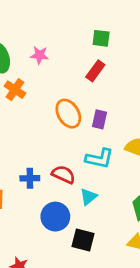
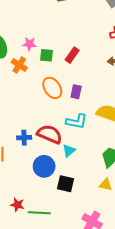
green square: (101, 38) -> (46, 55), moved
orange cross: (15, 90) -> (19, 65), moved
red semicircle: (63, 174) -> (50, 134), size x1.4

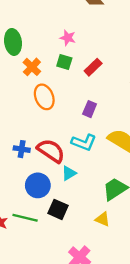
pink star: (29, 44) -> (68, 38), moved
orange ellipse: (52, 88) -> (44, 97), moved
green line: (39, 213) -> (25, 218), moved

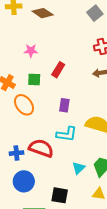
green square: (64, 62) -> (34, 79), moved
cyan triangle: (69, 173) -> (79, 168), moved
blue circle: (38, 185) -> (24, 181), moved

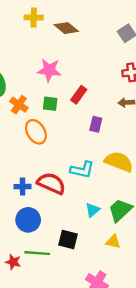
pink star: (31, 51) -> (49, 70), size x1.5
purple rectangle: (64, 105) -> (96, 124), moved

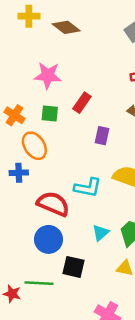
blue cross: (23, 187) -> (19, 173), moved
blue circle: (28, 220) -> (49, 239), moved

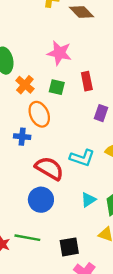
red rectangle: (82, 103) -> (87, 81), turned -54
black square: (74, 267) -> (69, 247), moved, turned -30

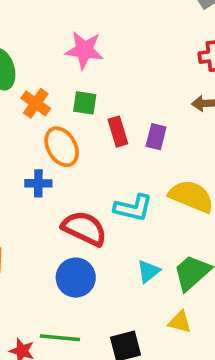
red rectangle: (87, 81) -> (118, 132), moved

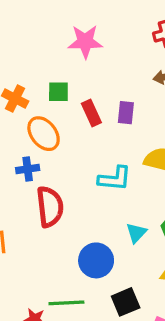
pink star: (84, 50) -> (85, 42), moved
red semicircle: (84, 228) -> (50, 207), moved, turned 66
blue circle: (76, 278) -> (96, 260), moved

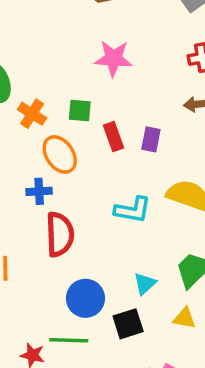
cyan triangle: (136, 233) -> (145, 284), moved
blue circle: (96, 260) -> (85, 298), moved
black square: (126, 302) -> (128, 324), moved

